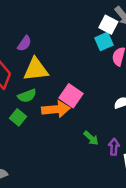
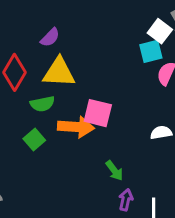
pink square: (71, 96) -> (98, 113), turned -30
green square: (18, 117) -> (34, 140), moved
purple arrow: (114, 147) -> (126, 200), moved

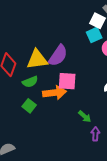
purple semicircle: (50, 37) -> (58, 56), moved, size x1.6

